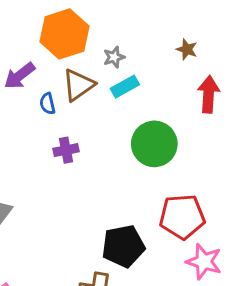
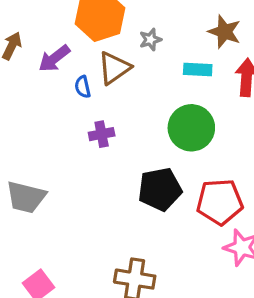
brown star: (187, 49) -> (224, 32), size x1.5
cyan rectangle: (125, 87) -> (198, 70), moved, turned 32
black pentagon: (123, 246) -> (160, 189), moved

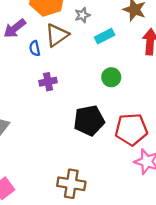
cyan rectangle: (198, 70) -> (105, 36), moved, turned -30
green circle: (191, 128) -> (111, 77), size x0.6

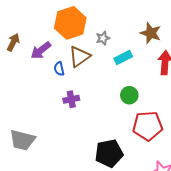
black pentagon: (89, 121) -> (109, 153), moved
red pentagon: (131, 129) -> (148, 126), moved

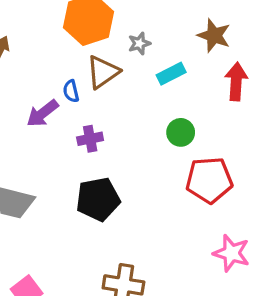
purple arrow: (41, 50) -> (42, 113), moved
black pentagon: (109, 153) -> (98, 199), moved

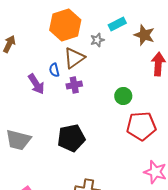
cyan rectangle: (171, 74) -> (117, 24), moved
purple arrow: (42, 113) -> (36, 84), turned -85
purple cross: (90, 139) -> (74, 85), moved

